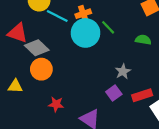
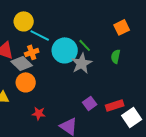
orange cross: (83, 14) -> (32, 52), moved
green semicircle: (143, 40) -> (116, 56), turned -88
gray star: (123, 71) -> (82, 63), moved, size x1.5

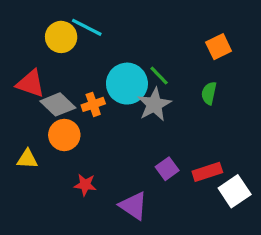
cyan line: (40, 35) -> (87, 27), moved
orange cross: (32, 52) -> (93, 104), moved

